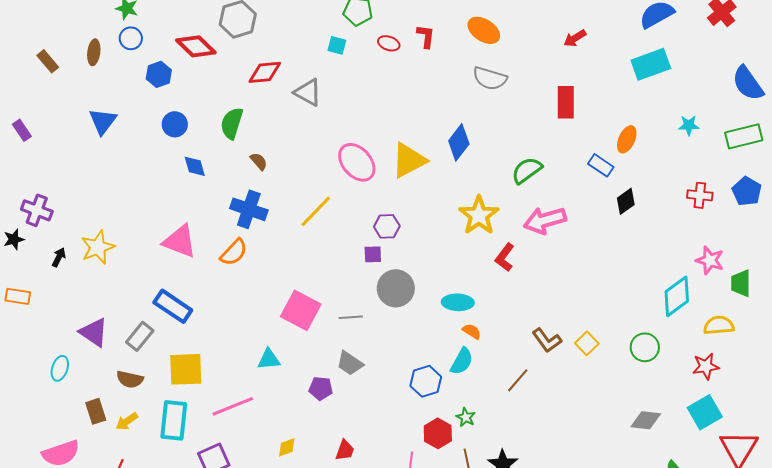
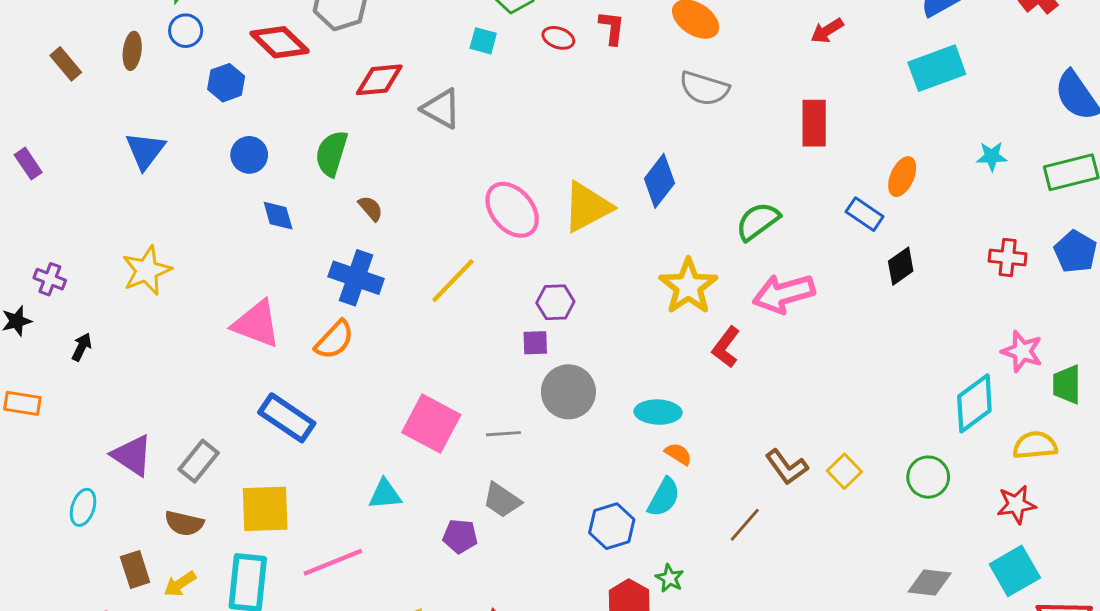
purple cross: (37, 210) -> (50, 279), size x0.7
yellow star: (98, 247) -> (147, 270), moved
blue rectangle: (173, 306) -> (287, 418), moved

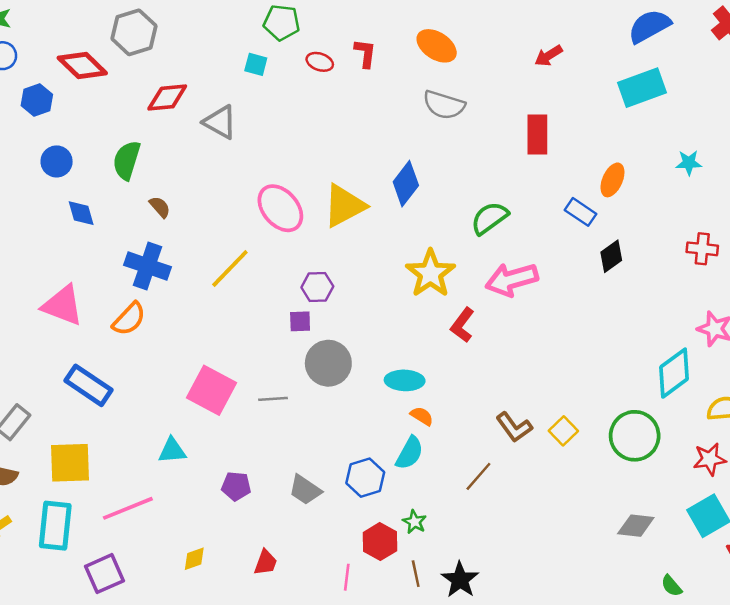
green circle: (928, 477) -> (635, 436), size x1.4
gray trapezoid: (502, 500) -> (305, 490), moved

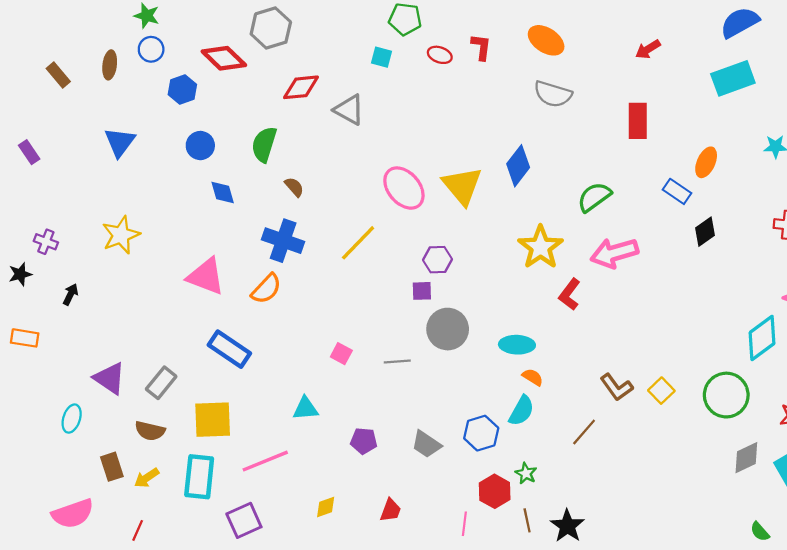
yellow triangle: (344, 206) -> (462, 186), turned -42
pink square: (211, 390) -> (341, 354), size x0.5
gray diamond: (636, 526) -> (746, 458), moved, turned -32

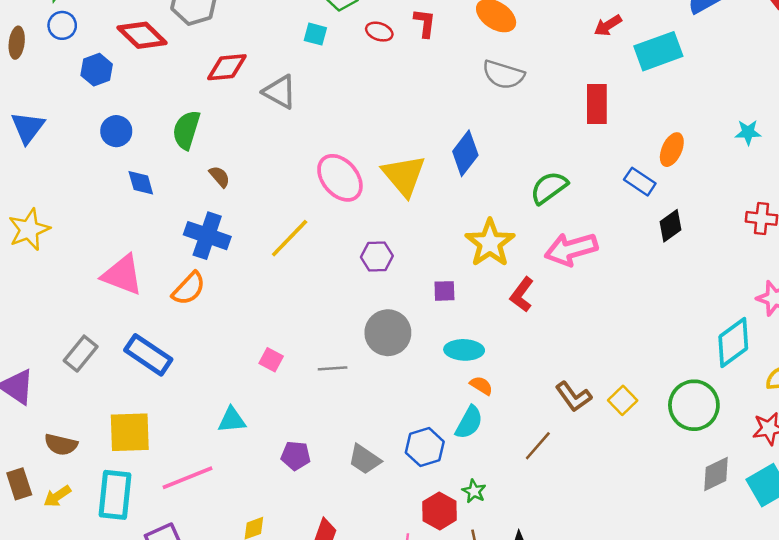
cyan rectangle: (733, 78) -> (658, 51), moved
purple square: (422, 291) -> (444, 291), moved
gray rectangle: (161, 383) -> (81, 354), moved

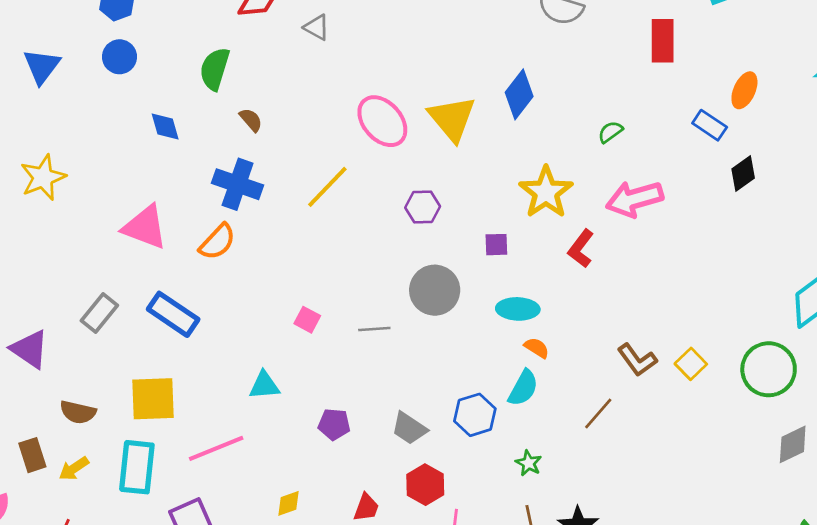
gray triangle: (280, 92) -> (317, 27), size x0.7
blue circle: (116, 131) -> (119, 57), moved
green semicircle: (549, 188) -> (610, 132), size x0.6
red hexagon: (440, 511) -> (425, 485), moved

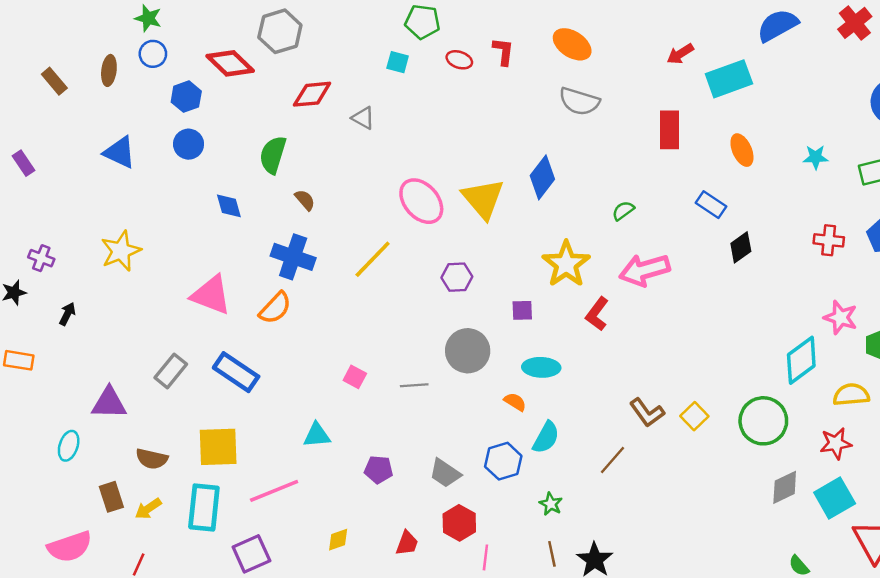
blue triangle: (42, 66) -> (120, 152), turned -42
orange ellipse: (744, 90) -> (742, 150), moved, turned -48
orange semicircle: (537, 348) -> (515, 402), moved
purple triangle: (30, 349) -> (109, 403), turned -33

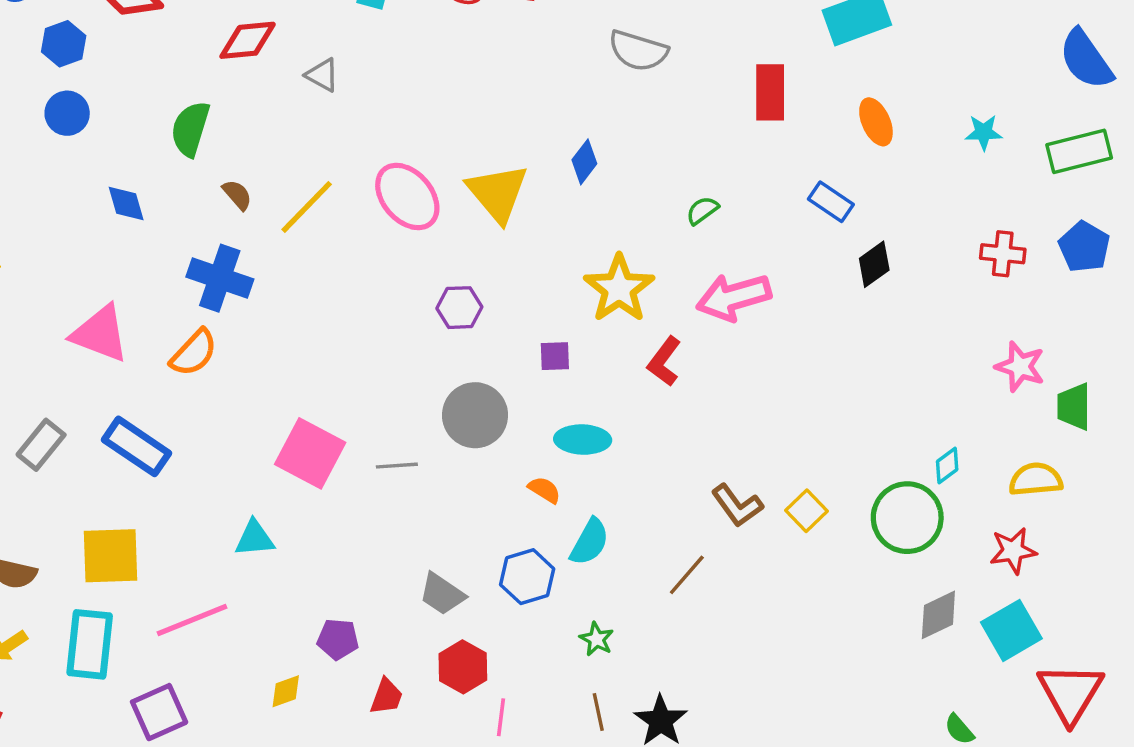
blue diamond: (542, 177) -> (584, 162), size x0.7
yellow line: (373, 259) -> (307, 207), moved
cyan diamond: (801, 360) -> (947, 466), moved, size x0.5
pink square: (355, 377) -> (310, 453), size x2.0
purple pentagon: (379, 470) -> (338, 639), moved

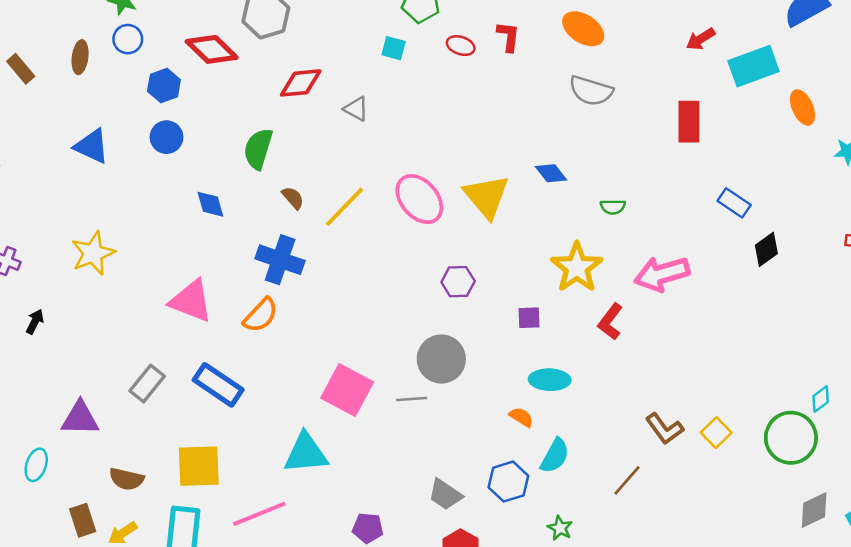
orange ellipse: (876, 122) -> (803, 107), moved
blue diamond: (584, 162) -> (551, 173), turned -76
green semicircle: (702, 210) -> (613, 207), moved, turned -145
gray circle: (475, 415) -> (441, 359), moved
cyan triangle: (255, 538) -> (306, 453), size x1.5

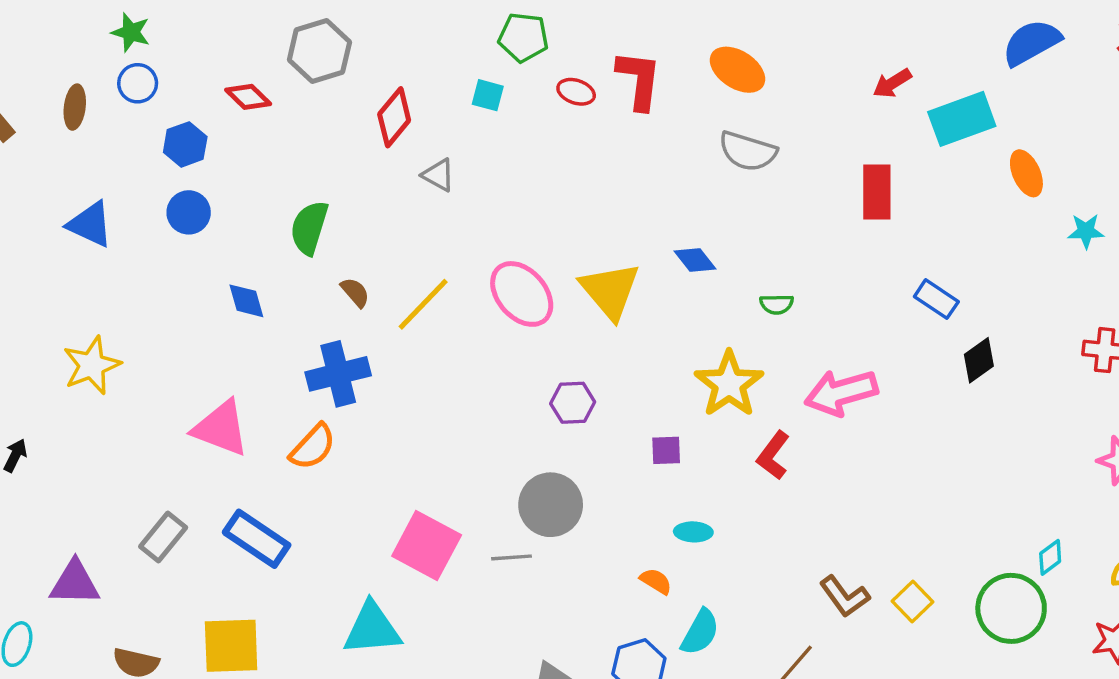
red L-shape: (508, 37) -> (639, 80), size x1.5
red diamond: (212, 49) -> (248, 97), size x0.7
red diamond: (301, 83) -> (394, 117), moved, turned -45
blue cross: (280, 260) -> (338, 374), turned -33
cyan ellipse: (550, 380) -> (693, 532), size x0.7

